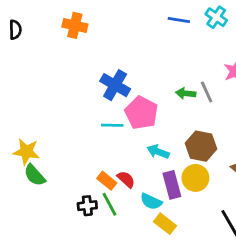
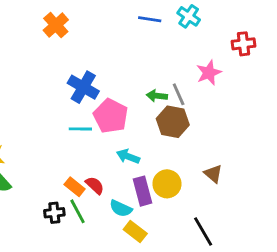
orange cross: (75, 25) -> (56, 25), moved, turned 35
brown hexagon: (201, 146) -> (173, 122), moved

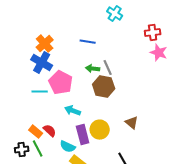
blue line: (150, 19) -> (88, 42), moved
orange cross: (56, 25) -> (45, 44), moved
pink star: (209, 73) -> (159, 53), moved, turned -30

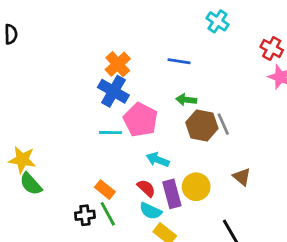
red cross: (153, 33) -> (272, 48), turned 35
gray line: (108, 68) -> (223, 124), moved
red semicircle: (50, 131) -> (146, 188), moved

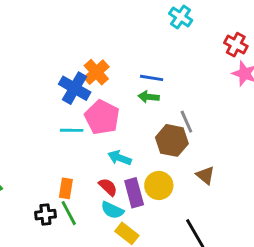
blue line: (179, 61) -> (152, 78), moved
orange cross: (118, 64) -> (96, 72), moved
brown hexagon: (202, 125) -> (172, 140), moved
orange rectangle: (105, 190) -> (66, 188), turned 60

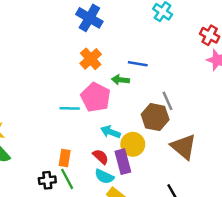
blue cross: (75, 88) -> (89, 18), moved
green arrow: (149, 97) -> (120, 80), moved
brown triangle: (205, 175) -> (184, 147), size x1.6
yellow circle: (159, 185) -> (133, 144), moved

